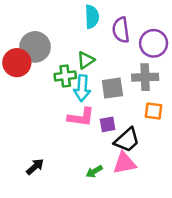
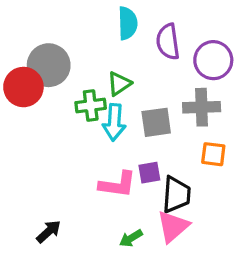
pink L-shape: (81, 117) -> (118, 184), moved
black trapezoid: (127, 140) -> (176, 195), turned -44
pink triangle: (125, 163) -> (173, 226), turned -30

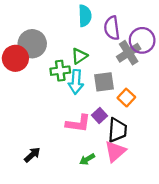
gray cross: (202, 107) -> (129, 53), moved, turned -30
orange square: (213, 154) -> (126, 98), moved, turned 36
purple square: (149, 173) -> (99, 115), turned -32

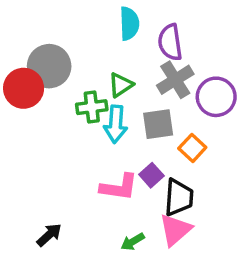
purple circle: (142, 40) -> (216, 97), moved
gray cross: (129, 53) -> (175, 80), moved

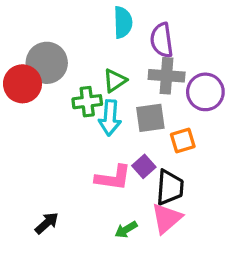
gray cross: (175, 80) -> (167, 76), turned 36
orange square: (192, 148) -> (183, 141), turned 30

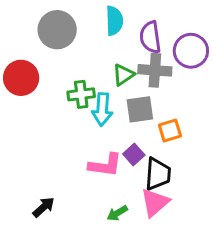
gray circle: (47, 63) -> (57, 30), moved
green triangle: (115, 81) -> (123, 75), moved
purple circle: (205, 92) -> (191, 51), moved

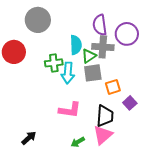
cyan semicircle: (114, 21) -> (76, 45), moved
green triangle: (123, 75) -> (89, 56), moved
purple square: (134, 154) -> (130, 103), moved

